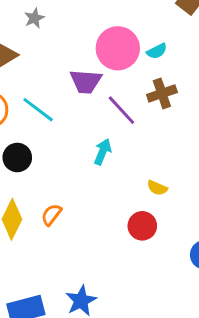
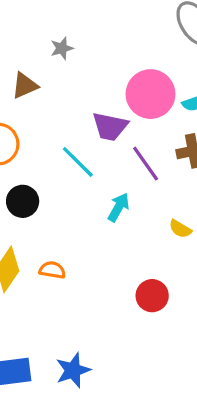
cyan line: (38, 110) -> (78, 162), moved
yellow semicircle: (157, 188) -> (180, 229), moved
orange semicircle: (51, 215) -> (52, 270), turned 55

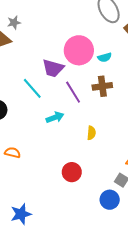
gray star: (62, 48) -> (14, 23), moved
cyan arrow: (119, 207) -> (55, 117), turned 36
yellow semicircle: (180, 229) -> (91, 133), turned -120

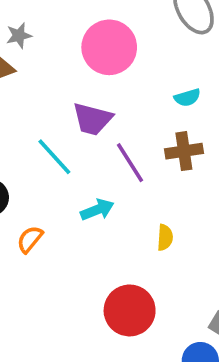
pink circle: (79, 50) -> (109, 47), moved
orange semicircle: (13, 153) -> (30, 239), moved, turned -63
red circle: (72, 172) -> (130, 310), size x1.4

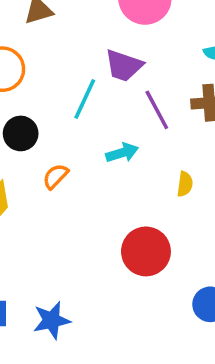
cyan line: (54, 157) -> (85, 99), turned 63

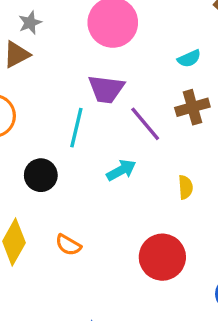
black circle: (21, 133) -> (41, 175), moved
orange semicircle: (56, 176) -> (68, 245), moved, turned -92

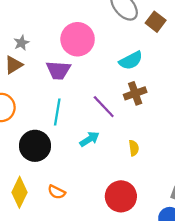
cyan semicircle: (189, 59) -> (131, 61), size x1.5
purple trapezoid: (106, 89) -> (58, 70), moved
black circle: (41, 175) -> (35, 146), size x1.4

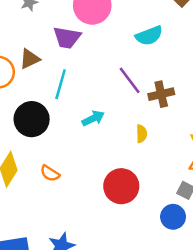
brown triangle: (14, 65) -> (30, 59), moved
brown cross: (135, 93) -> (161, 94), moved
purple line: (104, 107) -> (130, 80), moved

